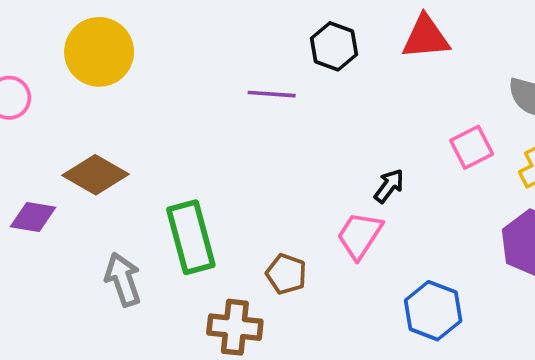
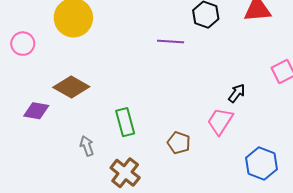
green rectangle: (191, 237) -> (125, 122), size x0.7
gray arrow: (123, 279) -> (87, 146), size x0.7
brown cross: (235, 327) -> (125, 173), moved, turned 32

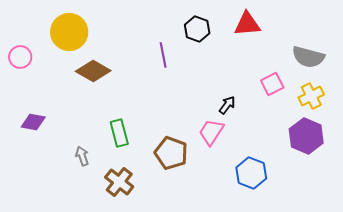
purple line: (171, 42) -> (163, 55), turned 75
brown diamond: (71, 87) -> (93, 71), moved
brown pentagon: (179, 143) -> (171, 153), size x1.5

